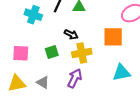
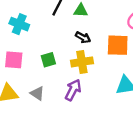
cyan cross: (33, 15) -> (19, 24), moved
black arrow: (71, 34) -> (83, 37), moved

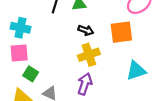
pink square: (14, 60) -> (19, 53), moved
green square: (48, 60) -> (31, 74), moved, turned -32

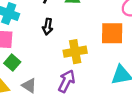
black arrow: (86, 30) -> (48, 27), moved, turned 72

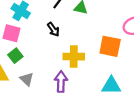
black arrow: (48, 27) -> (53, 29), turned -56
purple arrow: (67, 81) -> (61, 82), turned -36

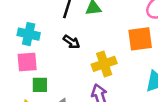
green square: (15, 56) -> (40, 85), turned -32

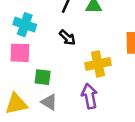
green square: (40, 85) -> (43, 77), moved

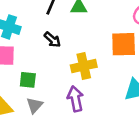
gray triangle: (49, 102) -> (35, 105), turned 42

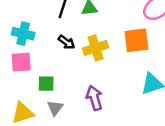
yellow cross: (84, 66) -> (96, 48), moved

